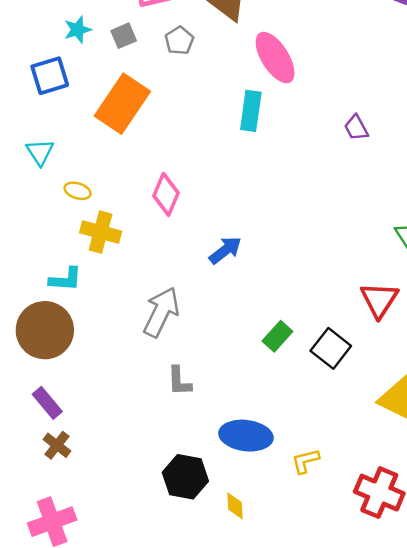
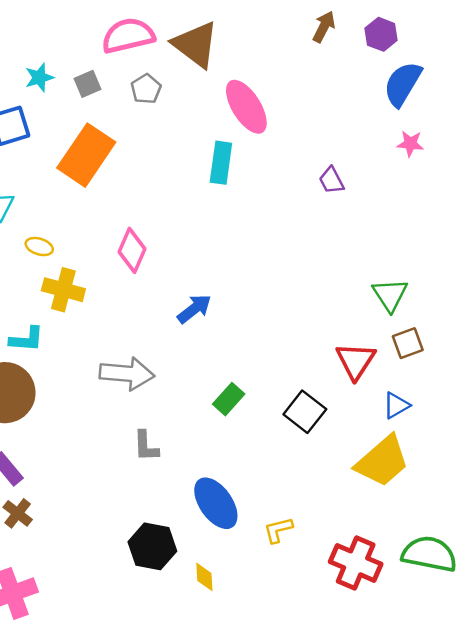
gray arrow: (161, 312) -> (127, 374), turned 69
green rectangle: (277, 336) -> (229, 399), moved
blue ellipse: (246, 436) -> (216, 503), turned 48

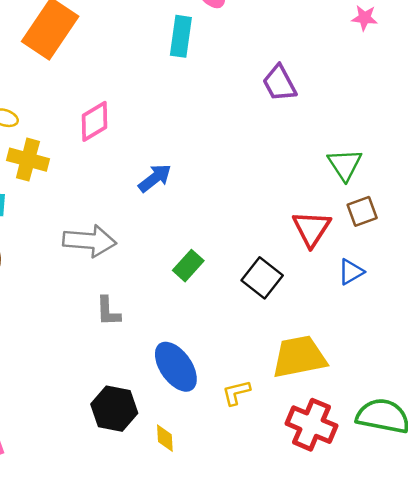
purple trapezoid: (332, 180) -> (279, 83), moved, size x1.4
pink diamond: (132, 250) -> (95, 121), turned 36
yellow trapezoid: (382, 461) -> (299, 357), moved, turned -150

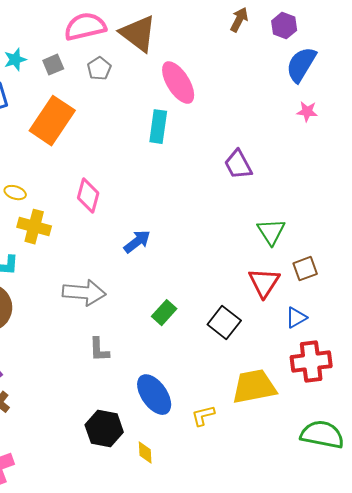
pink diamond: (95, 121) -> (88, 196), turned -44
green triangle: (345, 165) -> (271, 232), moved
red cross: (311, 425) -> (311, 362), moved, turned -30

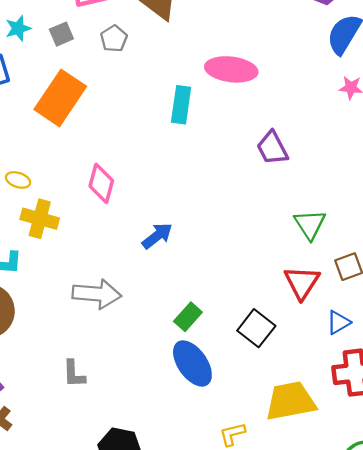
pink ellipse: (178, 83) -> (231, 69), moved, turned -51
gray L-shape: (99, 350) -> (74, 374), moved
blue ellipse: (154, 395) -> (192, 363), moved

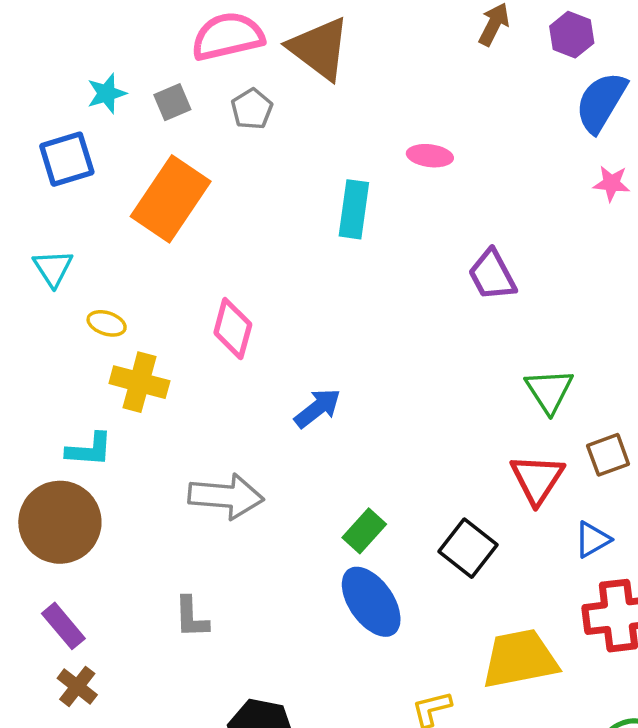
pink ellipse: (231, 69) -> (430, 156), size x0.6

